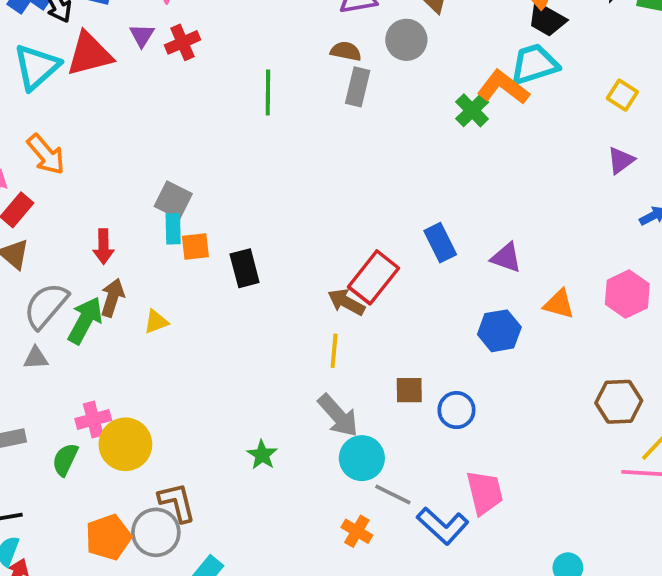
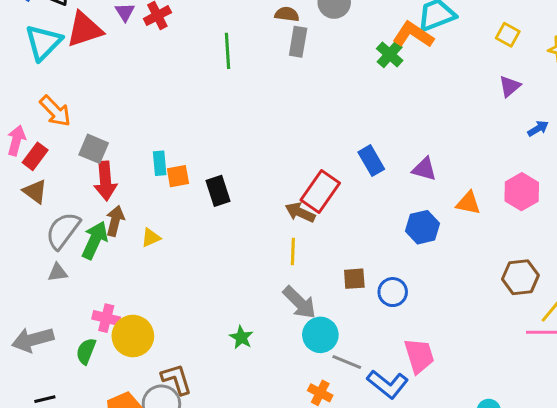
gray square: (173, 200) -> (94, 149), moved
red arrow: (103, 247) -> (105, 181), size x1.4
pink cross: (93, 419) -> (106, 318), turned 32

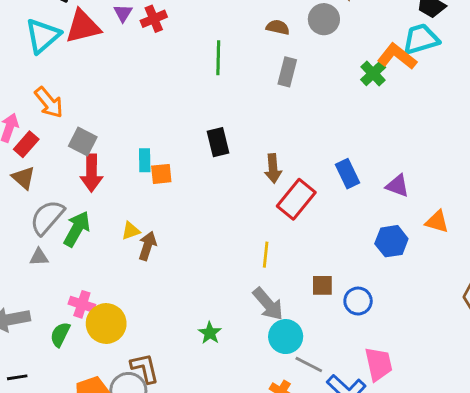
gray rectangle: (298, 42) -> (287, 72), moved
black rectangle: (218, 191) -> (218, 142), moved
brown arrow: (300, 212) -> (273, 168), moved, turned -124
brown arrow: (115, 221) -> (147, 246), moved

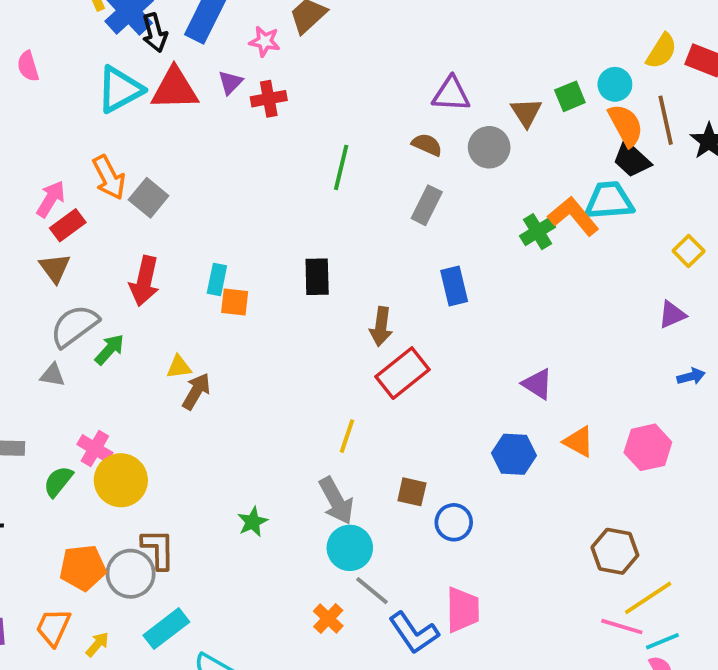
gray square: (83, 141) -> (149, 198), moved
blue rectangle: (347, 174) -> (454, 286), moved
green arrow: (77, 229) -> (110, 349), size x0.7

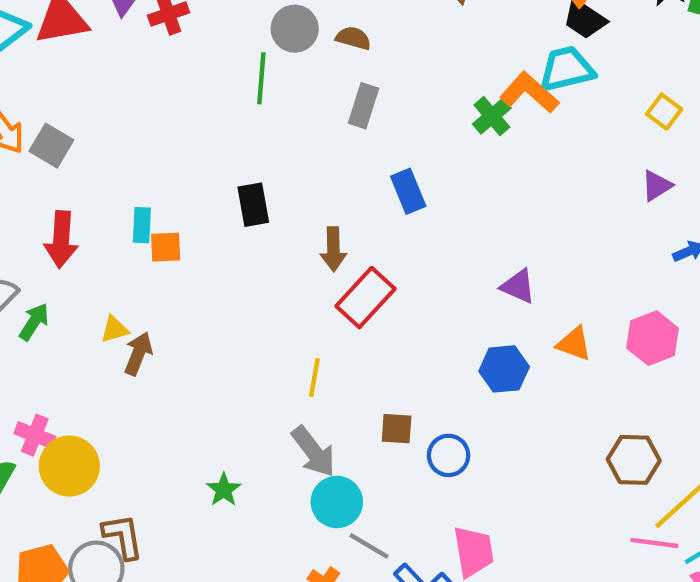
gray circle: (489, 147) -> (295, 29), moved

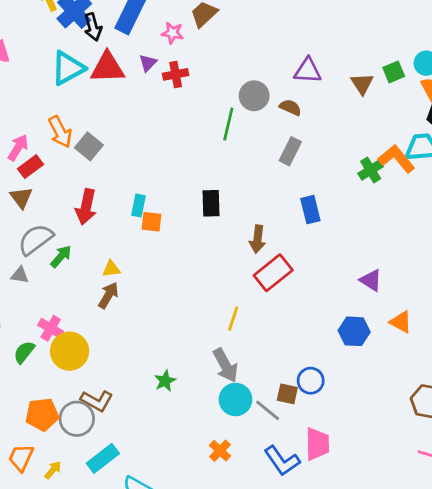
brown arrow: (138, 354) -> (108, 295), moved
brown square: (397, 429) -> (287, 394), moved
brown L-shape: (123, 536) -> (97, 401), turned 120
gray line: (369, 546) -> (268, 410), moved

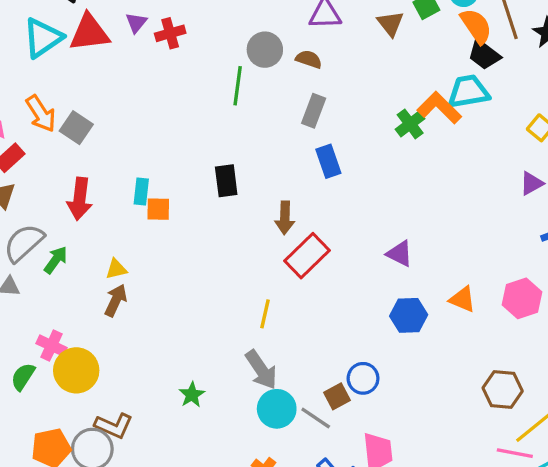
blue rectangle: (310, 210) -> (328, 161), moved
purple triangle: (371, 280) -> (400, 254), moved
brown square: (287, 394) -> (337, 396), turned -35

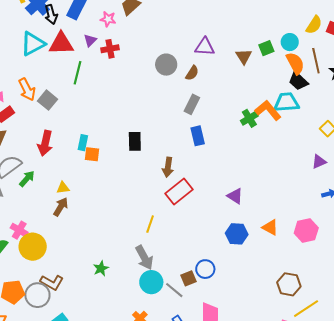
brown semicircle: (309, 59) -> (192, 73), turned 98
green line: (238, 86) -> (78, 73), moved

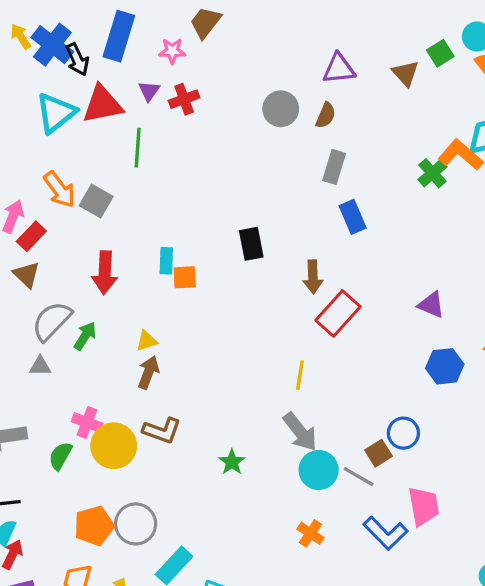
brown L-shape: (52, 282) -> (162, 431), moved

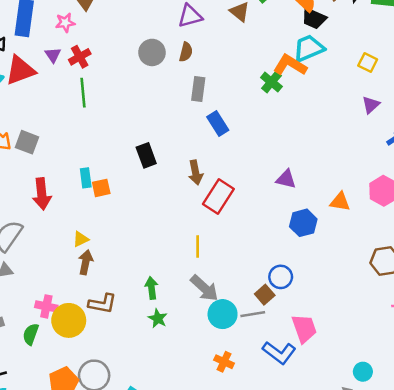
green line: (138, 148) -> (83, 93), moved
green arrow: (85, 336) -> (152, 288), moved, turned -30
gray line: (359, 477) -> (253, 314), turned -30

